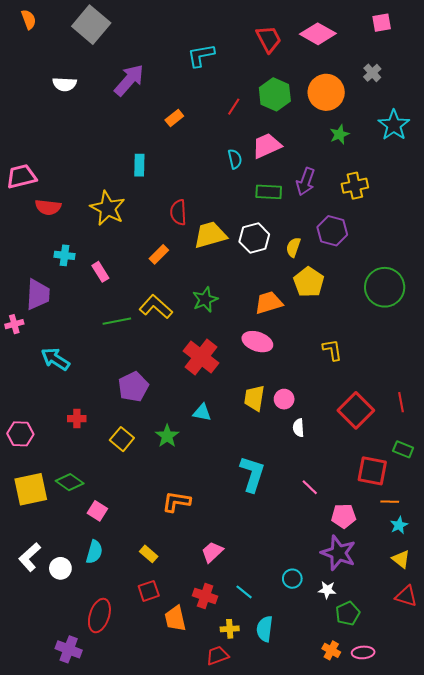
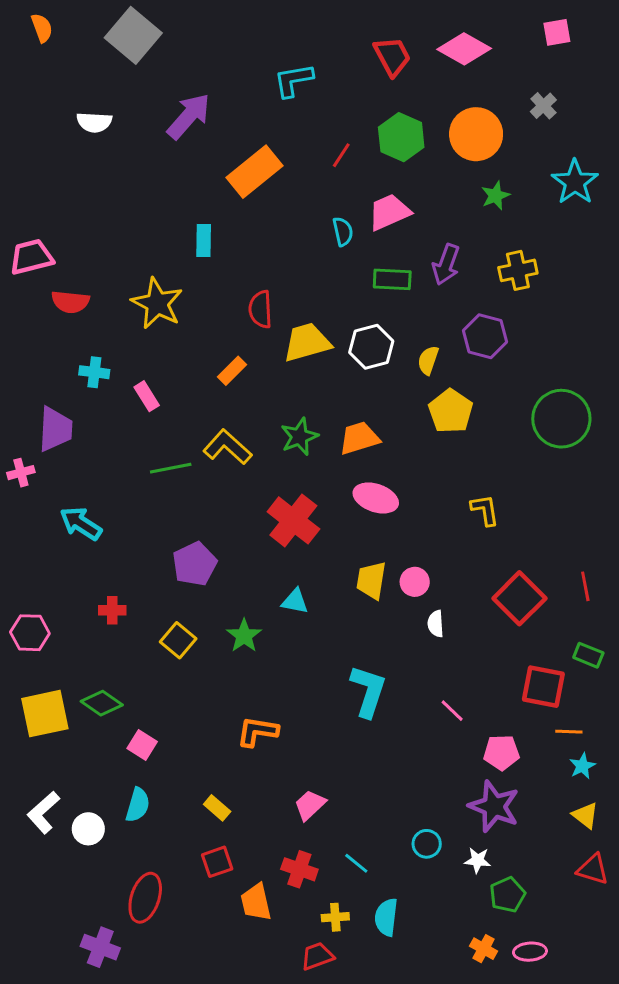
orange rectangle: (174, 118) -> (254, 172), size x2.0
orange trapezoid: (269, 303) -> (359, 438), moved

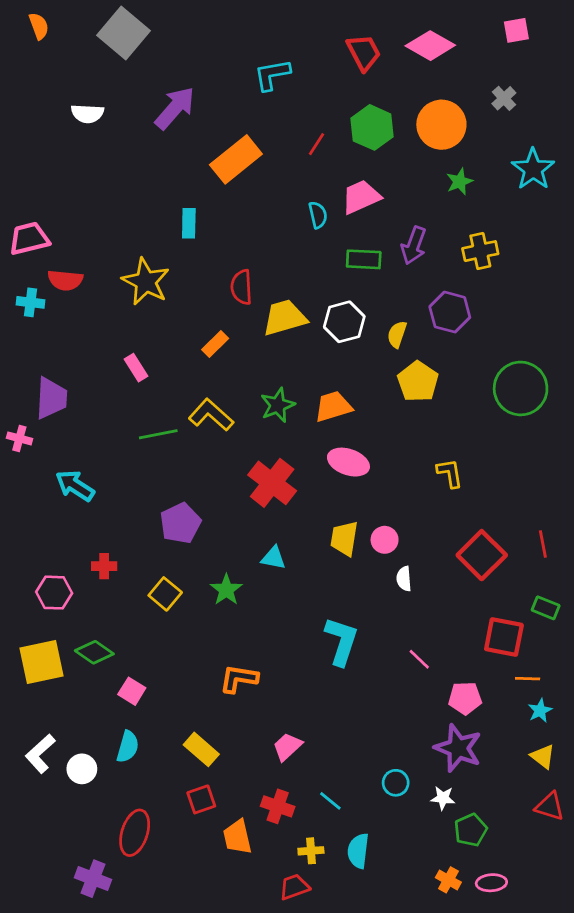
cyan cross: (94, 372) -> (30, 302), moved
pink cross: (21, 473) -> (19, 438), turned 30
pink hexagon: (30, 633) -> (54, 593), moved
yellow rectangle: (217, 808) -> (201, 749), size x1.4

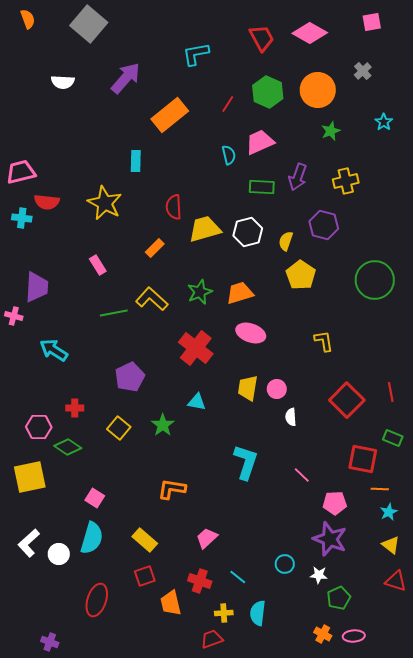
cyan star: (533, 169) -> (384, 122), size x0.6
green diamond: (94, 652) -> (68, 447), moved
cyan semicircle: (128, 747) -> (92, 538), size x1.4
purple cross: (93, 879) -> (50, 642), moved, size x0.7

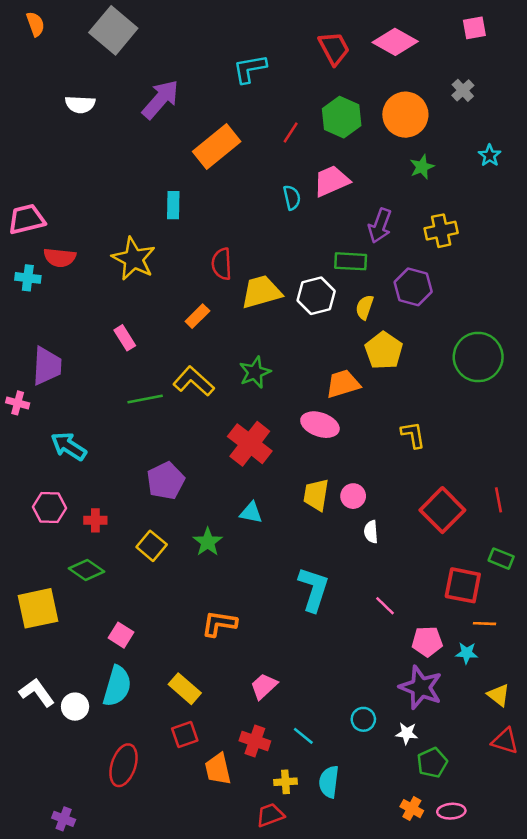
green rectangle: (262, 187) -> (351, 261), moved
orange trapezoid: (240, 293) -> (343, 384), moved
pink hexagon: (39, 427) -> (50, 508), moved
cyan star: (389, 512) -> (467, 653), moved, turned 30
white L-shape: (29, 543) -> (37, 692), turned 96

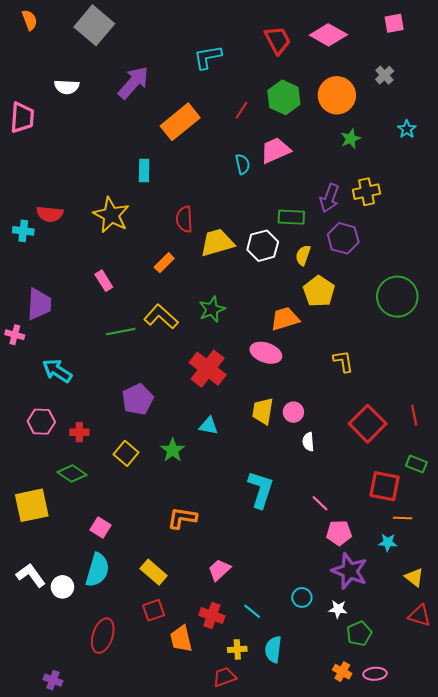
pink trapezoid: (27, 219) -> (22, 118), moved, turned 108
purple arrow: (380, 226) -> (329, 198), moved
pink pentagon: (427, 641) -> (339, 533), moved

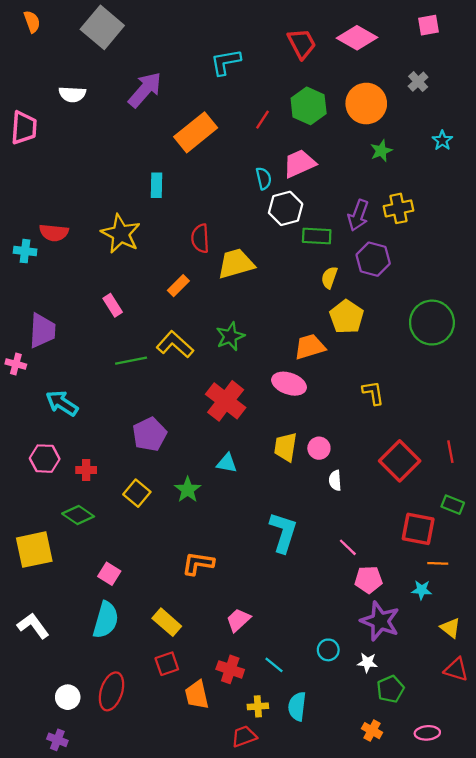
white hexagon: (263, 246) -> (286, 208), moved
white circle: (62, 587) -> (68, 697), moved
pink ellipse: (375, 674) -> (427, 733), moved

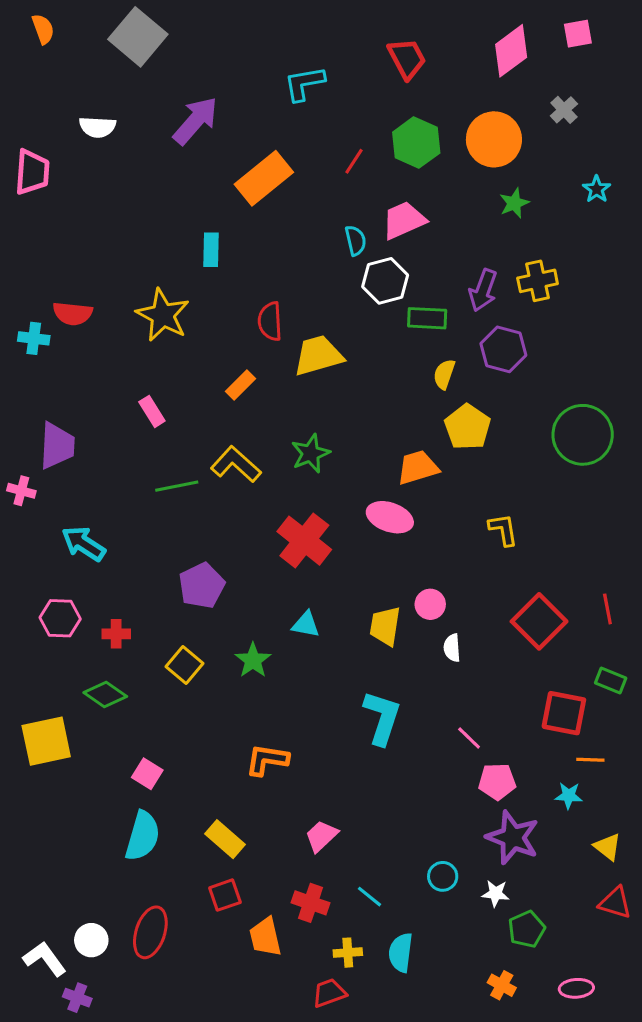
pink diamond: (357, 38) -> (511, 51), moved, turned -66
yellow trapezoid: (286, 447) -> (385, 626), moved
white L-shape: (33, 626) -> (45, 959), moved

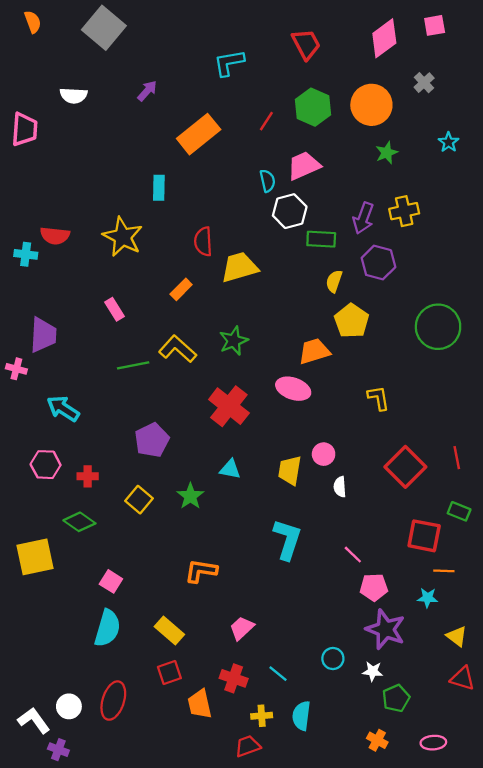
purple arrow: (195, 121) -> (147, 91), size x0.6

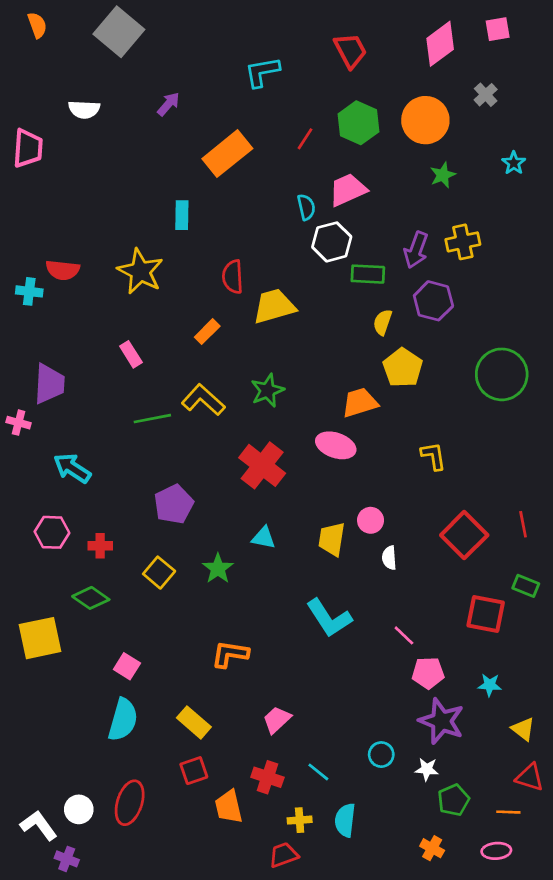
cyan L-shape: (287, 539) -> (329, 618), turned 129
orange line: (444, 571) -> (508, 812), moved

